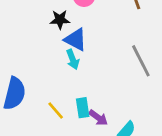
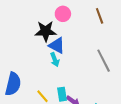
black star: (60, 20) -> (46, 31), size x1.5

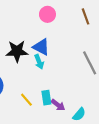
black star: (46, 31) -> (17, 51), moved

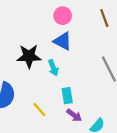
blue triangle: (41, 47) -> (63, 41), moved
cyan rectangle: (46, 98) -> (67, 96), moved

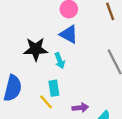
cyan rectangle: (67, 96) -> (54, 88), moved
purple arrow: (74, 115) -> (80, 108), turned -42

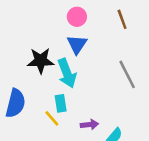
blue triangle: (69, 34) -> (77, 44), turned 36
cyan arrow: (60, 61) -> (67, 73), size x1.6

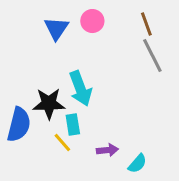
blue triangle: (77, 44) -> (56, 29), moved
black star: (41, 61) -> (49, 104), moved
gray line: (127, 74) -> (152, 56), moved

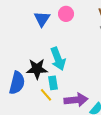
purple arrow: (107, 150) -> (76, 100), size x1.6

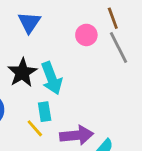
pink circle: (66, 14) -> (86, 35), moved
black star: (37, 69) -> (22, 73), moved, turned -30

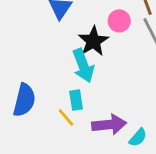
black star: (22, 73) -> (93, 41), moved

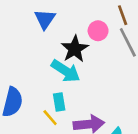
cyan arrow: (83, 66) -> (66, 71), turned -36

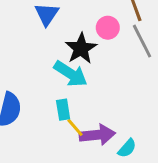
yellow line: (50, 118) -> (75, 127), moved

